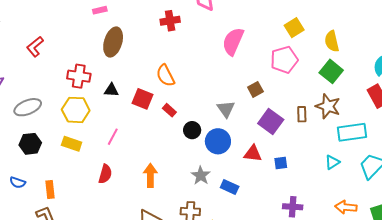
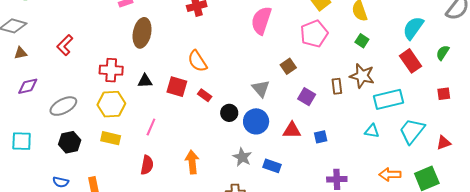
green square: (331, 71) -> (362, 41), size x0.6
purple square: (271, 122) -> (307, 97), size x0.7
cyan triangle: (332, 162) -> (372, 131), turned 49

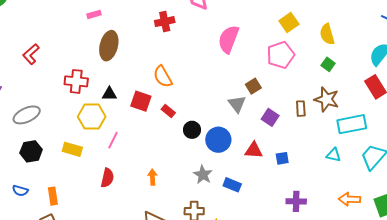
gray triangle: (261, 89) -> (237, 104), moved
yellow hexagon: (111, 104) -> (92, 117), moved
orange arrow: (192, 162) -> (153, 177), size x0.7

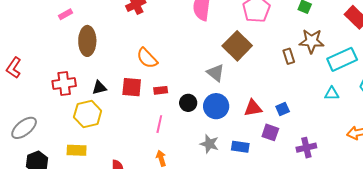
brown square: (253, 86) -> (237, 46), size x1.8
gray triangle: (237, 104) -> (215, 73), moved
red rectangle: (168, 111) -> (161, 90), turned -32
purple square: (270, 117) -> (270, 132), moved
pink line: (113, 140) -> (159, 124), moved

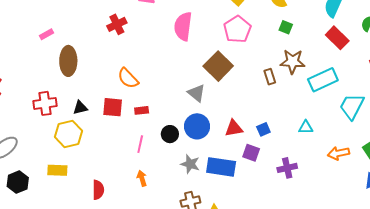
cyan triangle: (332, 94) -> (306, 127), moved
black circle: (188, 103) -> (170, 134), moved
blue rectangle: (240, 147) -> (221, 167), size x1.6

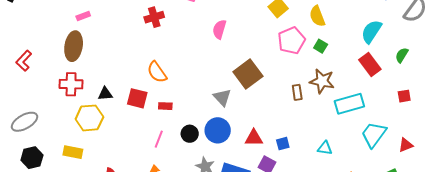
pink semicircle: (183, 26) -> (219, 29), size x0.7
pink pentagon: (237, 29) -> (292, 40), moved
brown ellipse: (68, 61) -> (74, 46), moved

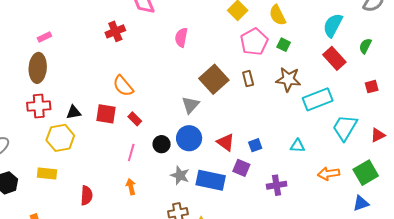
brown rectangle: (297, 92) -> (248, 79), moved
gray triangle: (222, 97) -> (191, 105), turned 30
red rectangle: (165, 106) -> (135, 119), turned 48
red triangle: (254, 138) -> (226, 142), turned 42

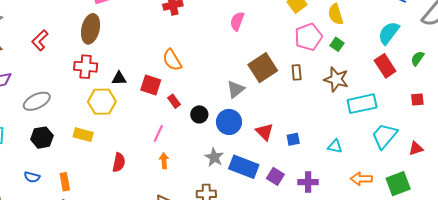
red rectangle: (135, 119) -> (174, 101), moved
black circle: (162, 144) -> (199, 114), moved
pink line: (131, 152) -> (158, 133), moved
purple square: (241, 168) -> (275, 176), moved

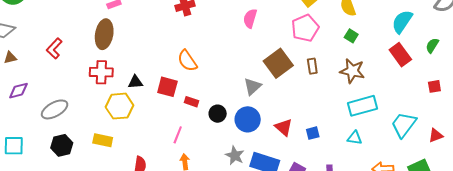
pink pentagon: (308, 37) -> (305, 28), moved
red rectangle: (174, 101) -> (192, 102), turned -32
cyan rectangle: (362, 104) -> (363, 106), moved

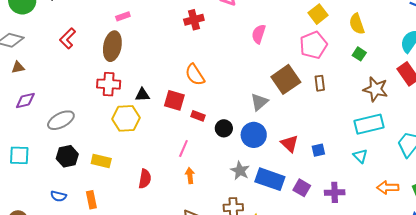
red L-shape: (54, 48) -> (68, 38), moved
brown star: (352, 71) -> (376, 89), moved
cyan triangle: (355, 138) -> (360, 156), turned 35
yellow rectangle: (103, 140) -> (101, 161), moved

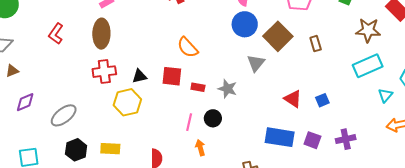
brown rectangle: (320, 83) -> (316, 44), moved
black circle: (224, 128) -> (213, 118), moved
blue circle: (254, 135) -> (245, 24), moved
cyan triangle: (360, 156) -> (385, 95), moved, turned 35
gray star: (240, 171) -> (227, 89), moved

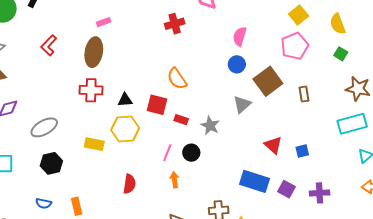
blue circle: (245, 24) -> (237, 64), size x0.7
yellow hexagon: (127, 102) -> (125, 129), moved
yellow rectangle: (110, 149) -> (94, 144), moved

